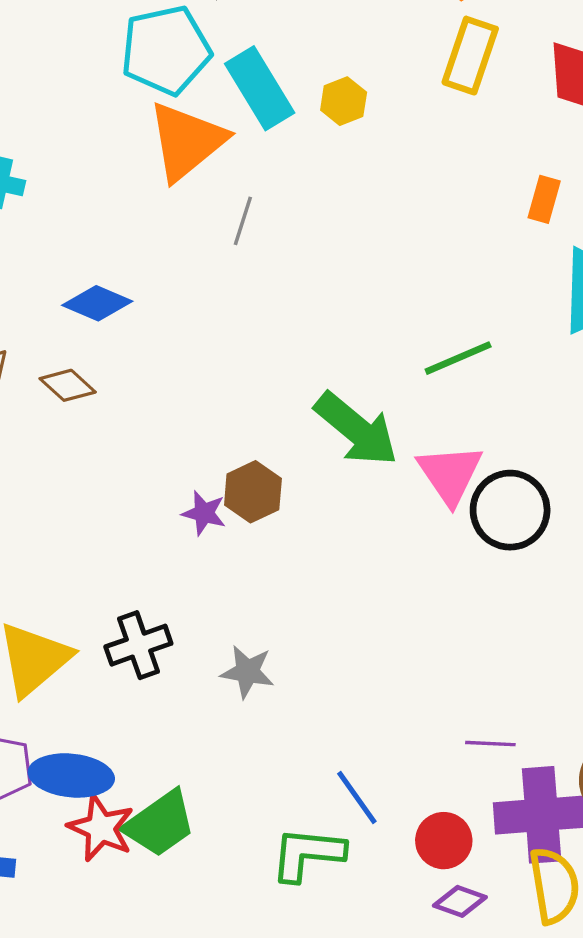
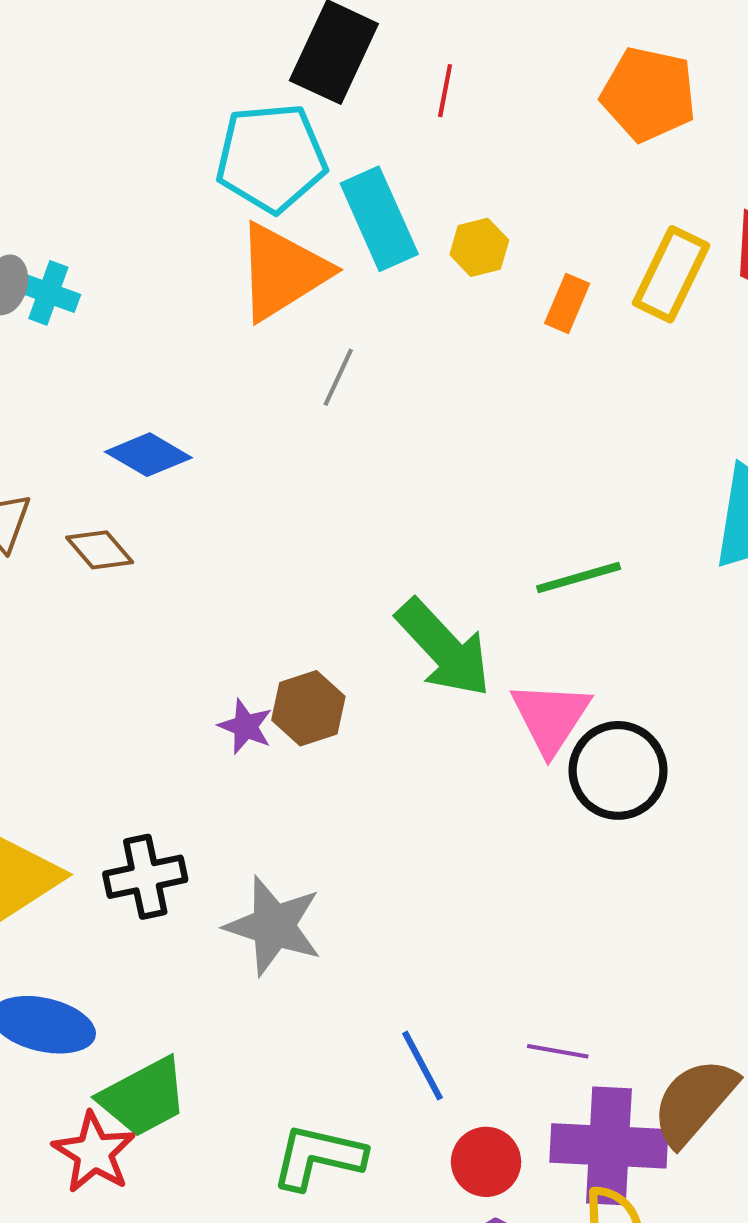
yellow rectangle: (470, 56) -> (671, 274), moved
orange rectangle: (544, 199) -> (567, 303), moved
gray star: (247, 672) -> (274, 926), size x1.5
blue line: (357, 797) -> (423, 1066), moved
red star: (101, 828) -> (94, 1153), moved

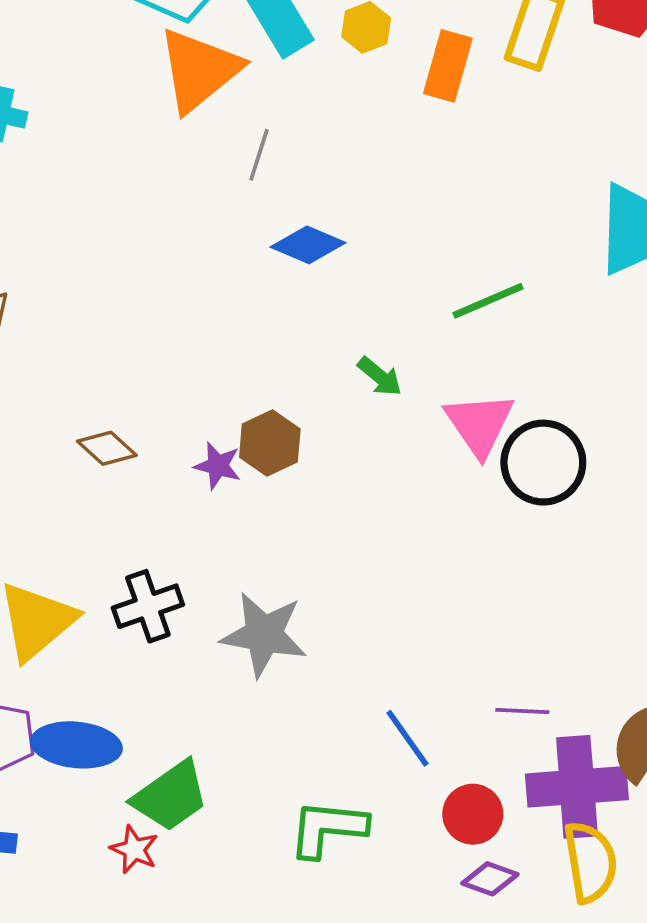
orange rectangle: (567, 303) -> (448, 66), size x1.4
blue diamond: (148, 455) -> (308, 245), moved
brown diamond: (100, 550) -> (107, 448), moved
green arrow: (444, 648) -> (380, 376), size x0.5
red star: (94, 1153) -> (134, 849), size x0.7

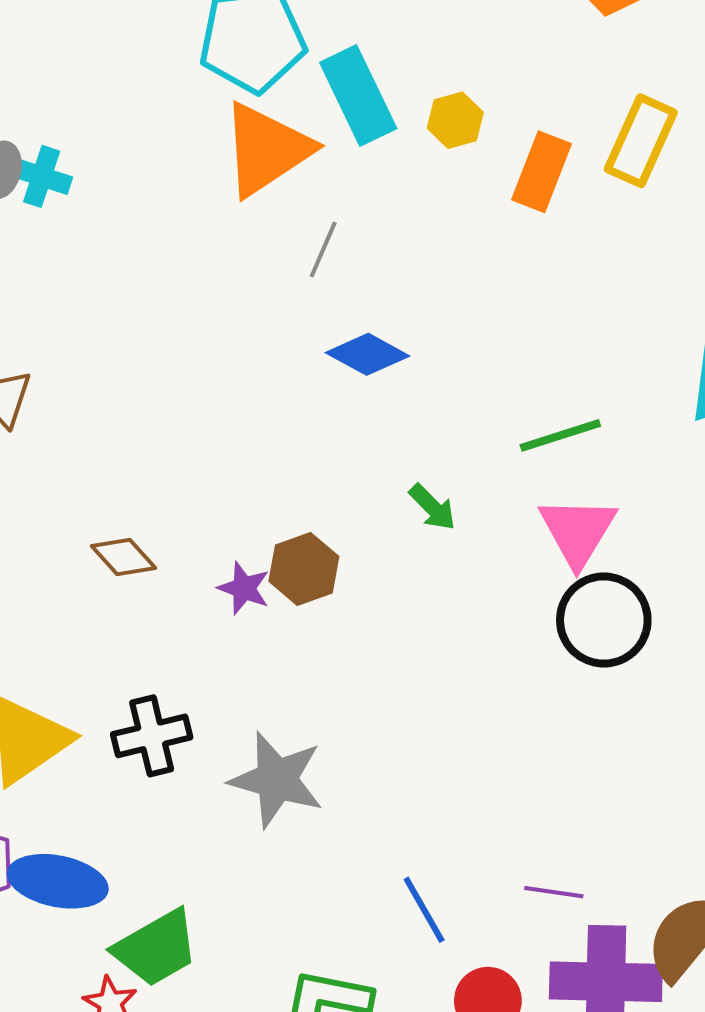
pink triangle: (479, 424) -> (578, 531), moved

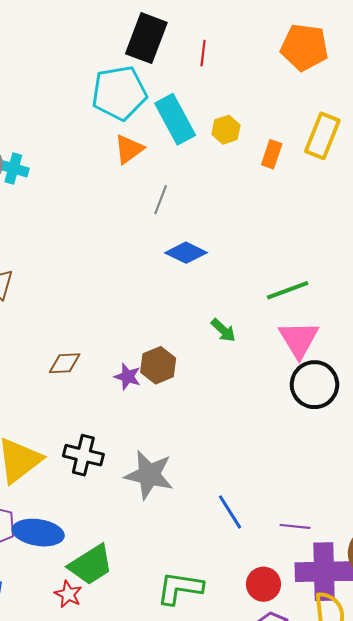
orange triangle: (266, 149) -> (129, 149), size x0.6
orange rectangle: (541, 172) -> (272, 154), size x0.7
brown diamond: (123, 557) -> (65, 363), turned -48
black cross: (152, 736) -> (83, 455), turned 30
blue line: (424, 910) -> (230, 512), moved

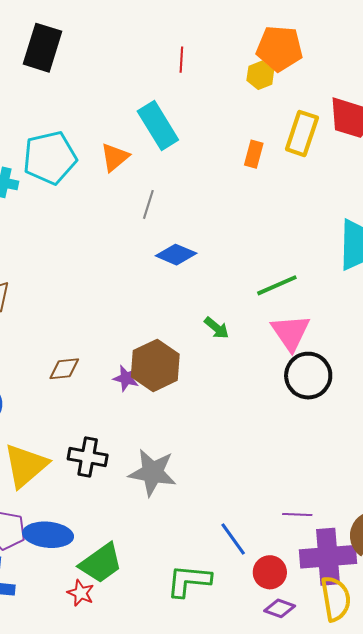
black rectangle: (146, 38) -> (42, 48), moved
cyan pentagon: (119, 93) -> (50, 158), moved
yellow hexagon: (226, 130) -> (260, 75), moved
brown hexagon: (158, 365) -> (155, 365), size x1.4
blue line: (230, 512) -> (233, 539), moved

